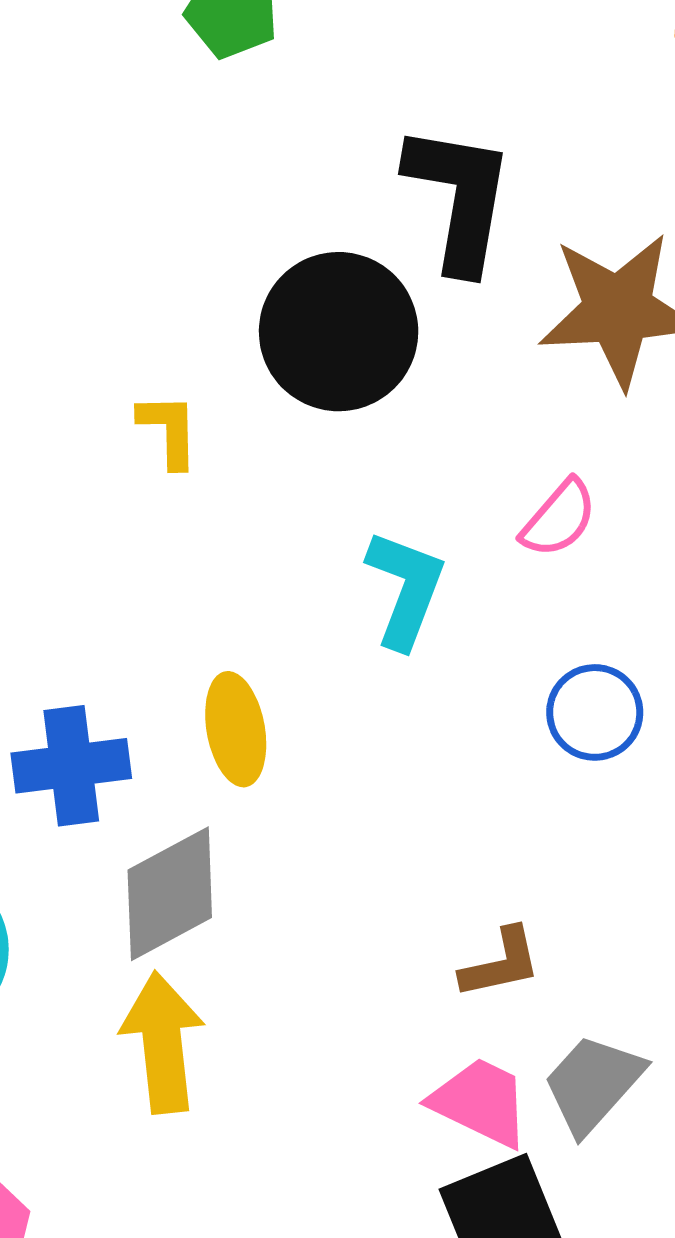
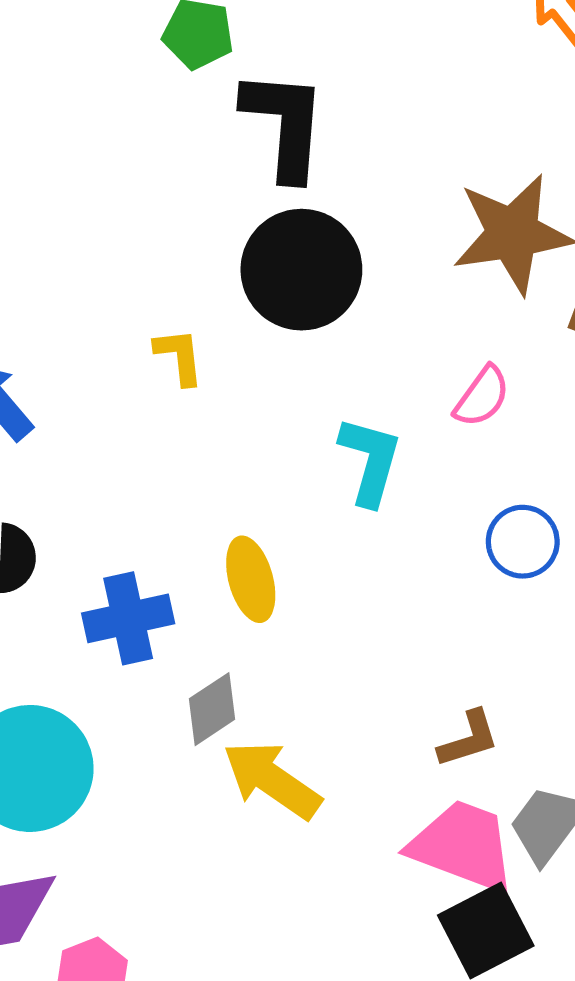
black L-shape: (459, 198) -> (285, 124), moved
gray diamond: (170, 894) -> (212, 709), size x0.7
yellow arrow: (163, 1042) -> (272, 780), moved, turned -44
pink trapezoid: (480, 1102) -> (463, 846), size x1.4

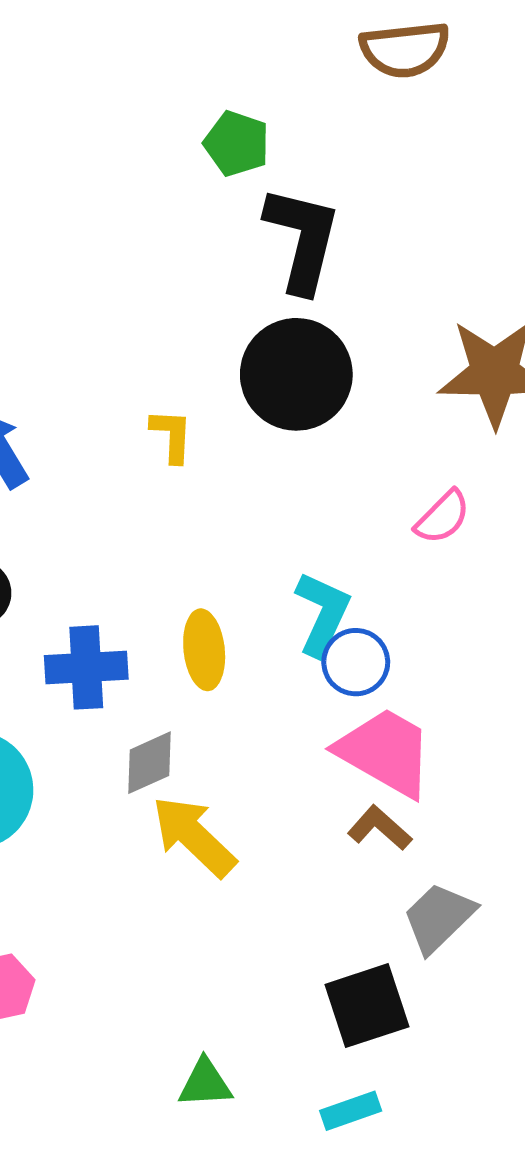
cyan L-shape: (370, 461) -> (322, 614), moved
blue circle: (523, 542) -> (356, 662), moved
brown L-shape: (469, 739) -> (380, 828), turned -130
pink trapezoid: (463, 846) -> (385, 752), moved

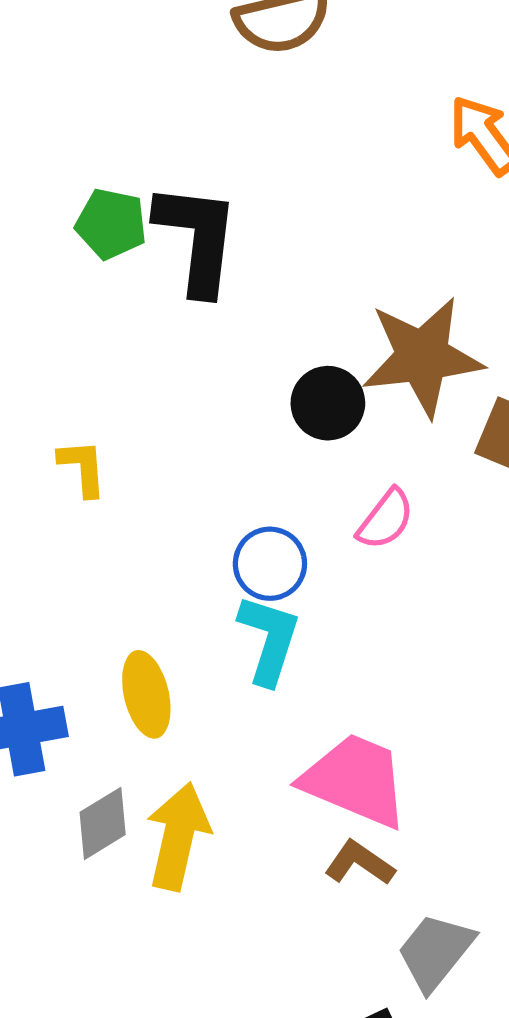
green pentagon: (237, 144) -> (111, 224), moved
black circle: (296, 374) -> (328, 403), moved, size x0.6
blue circle: (356, 662) -> (270, 564), moved
yellow arrow: (194, 836) -> (178, 836), moved, turned 66

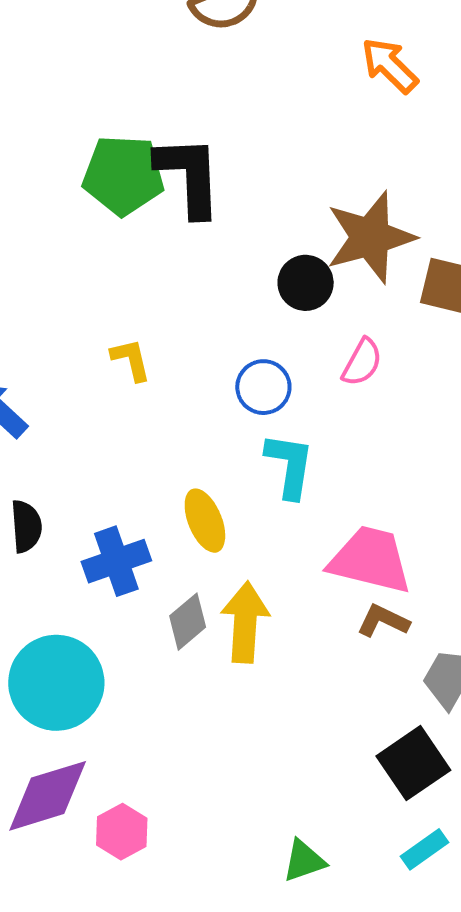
green pentagon: (111, 224) -> (123, 175), size x1.5
blue circle: (270, 564) -> (263, 387), moved

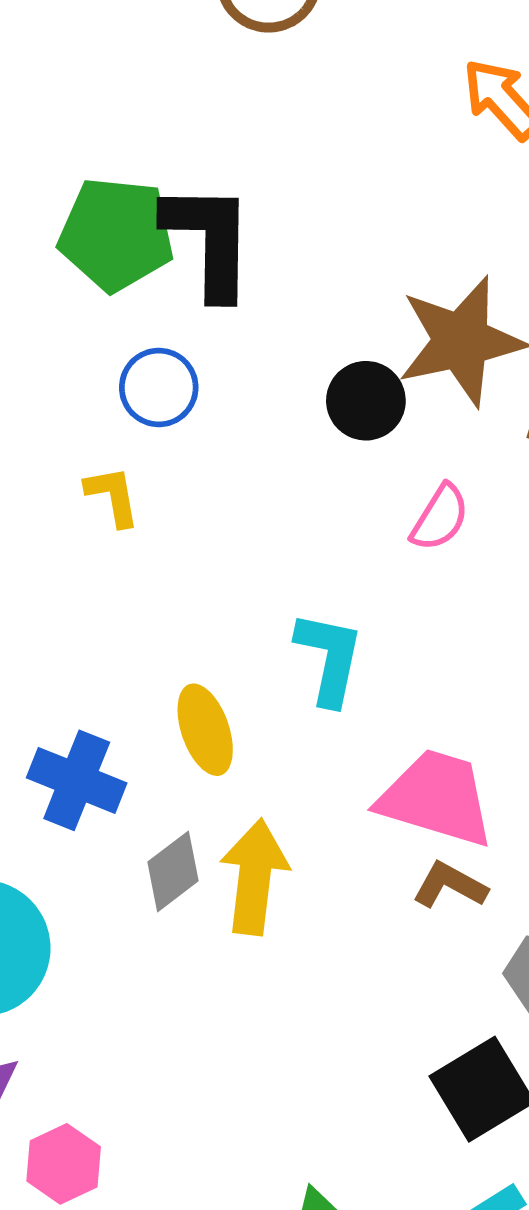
blue circle: (263, 387) -> (159, 387), moved
blue cross: (116, 561) -> (77, 780), turned 38

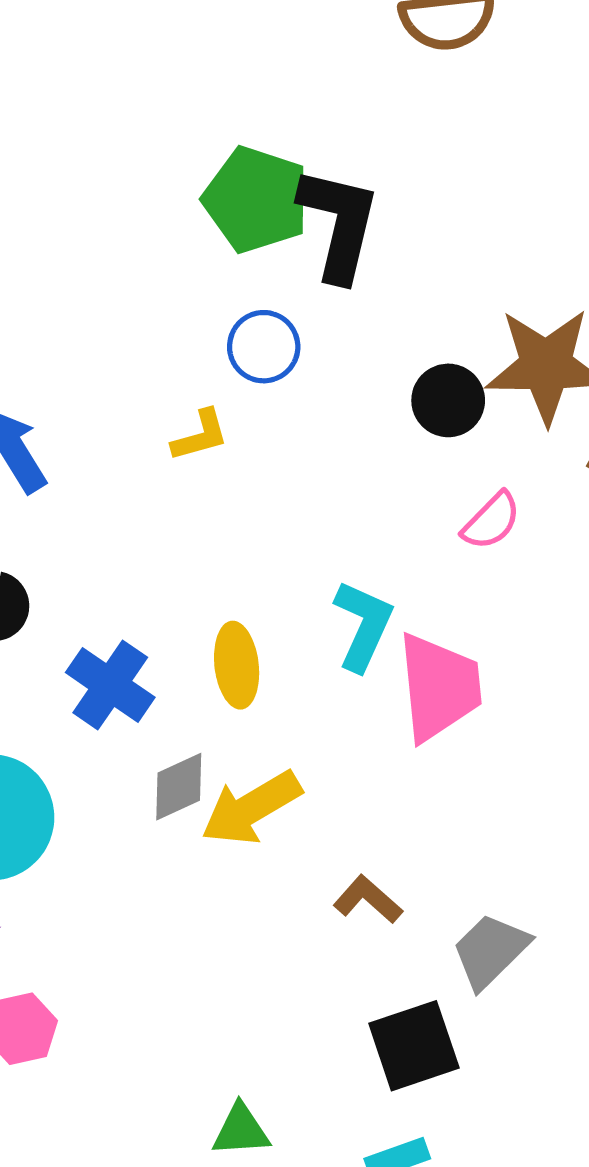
yellow L-shape: (113, 496) -> (200, 435), turned 72
pink trapezoid: (436, 798) -> (439, 687), moved, turned 55
yellow arrow: (254, 877) -> (251, 808), turned -140
brown L-shape: (450, 885) -> (368, 899), moved

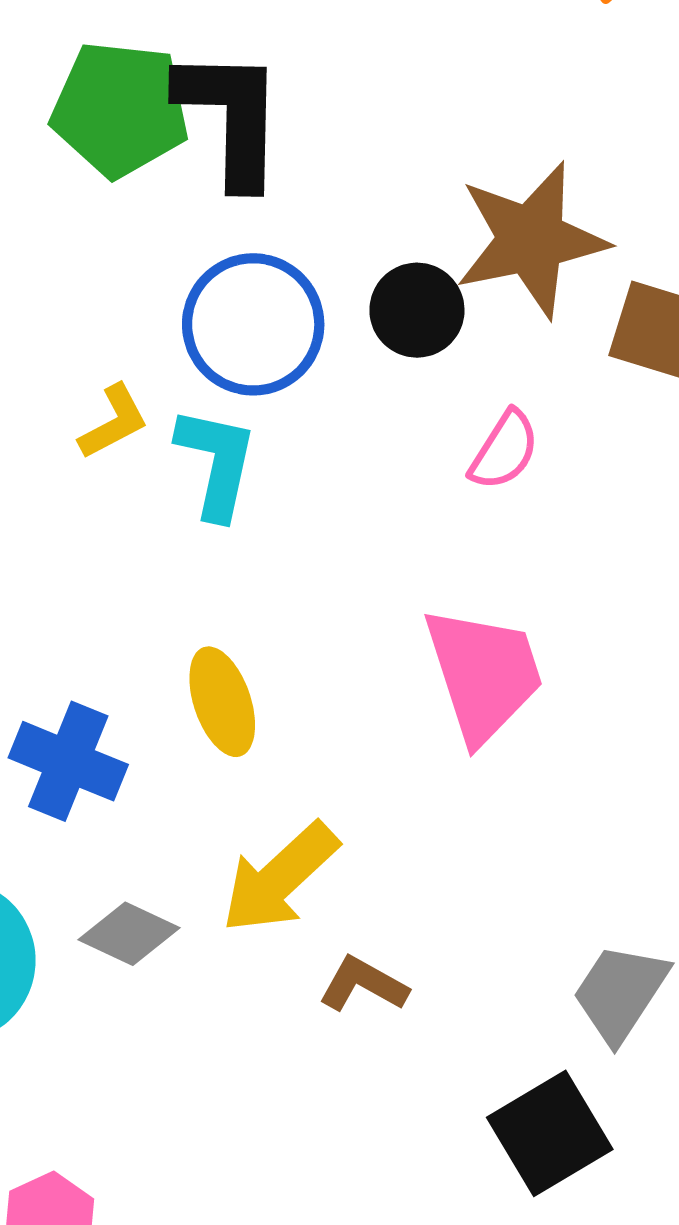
blue circle: (264, 347) -> (253, 324), moved, size x1.5
cyan L-shape: (363, 625) -> (217, 463), moved
gray diamond: (179, 787) -> (129, 934), moved, turned 62
brown L-shape: (368, 899) -> (363, 984), moved

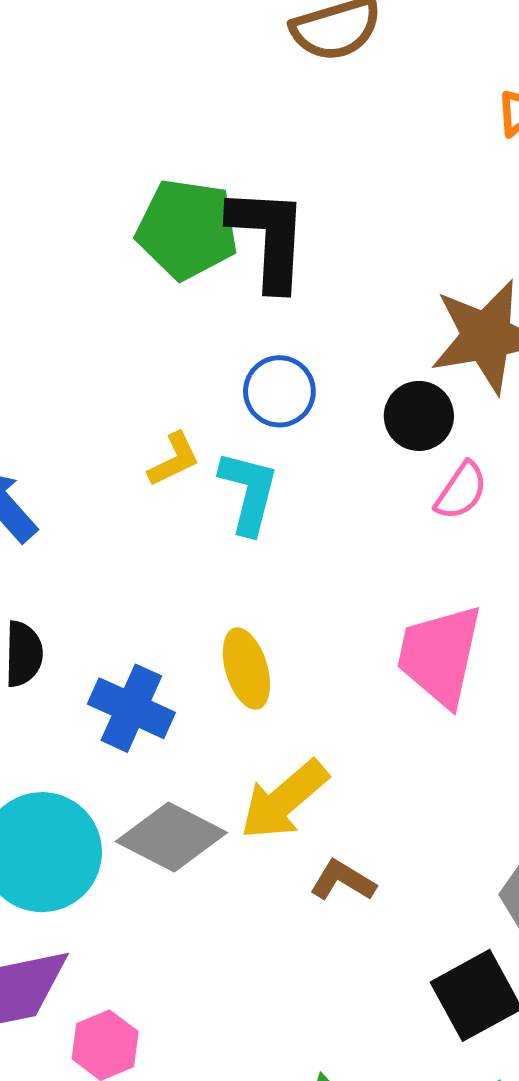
black circle: (417, 310) -> (419, 416), moved
blue circle: (253, 324) -> (279, 391), size x0.7
pink trapezoid: (484, 674) -> (440, 655), turned -152
gray diamond: (129, 934) -> (171, 837), size x1.5

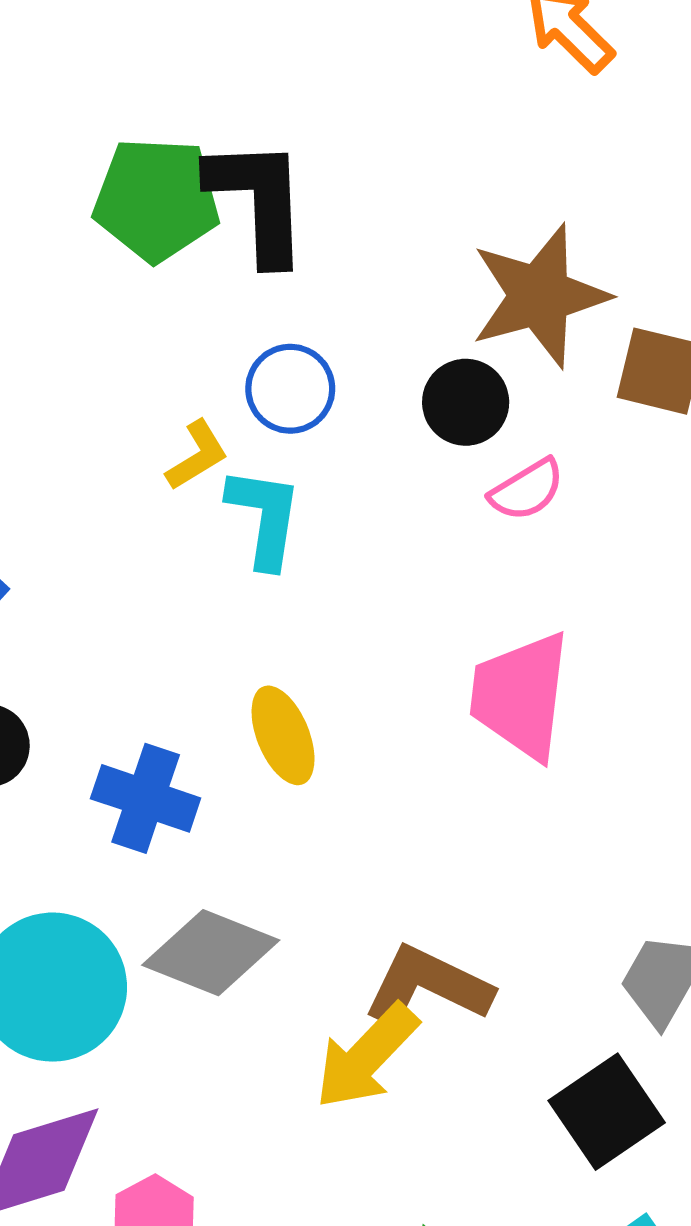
yellow L-shape: (174, 459) -> (197, 455), moved
pink semicircle: (461, 491) -> (527, 490), turned 30
yellow arrow: (284, 800) -> (366, 1056), moved
brown L-shape: (343, 881) -> (428, 986), size x1.6

